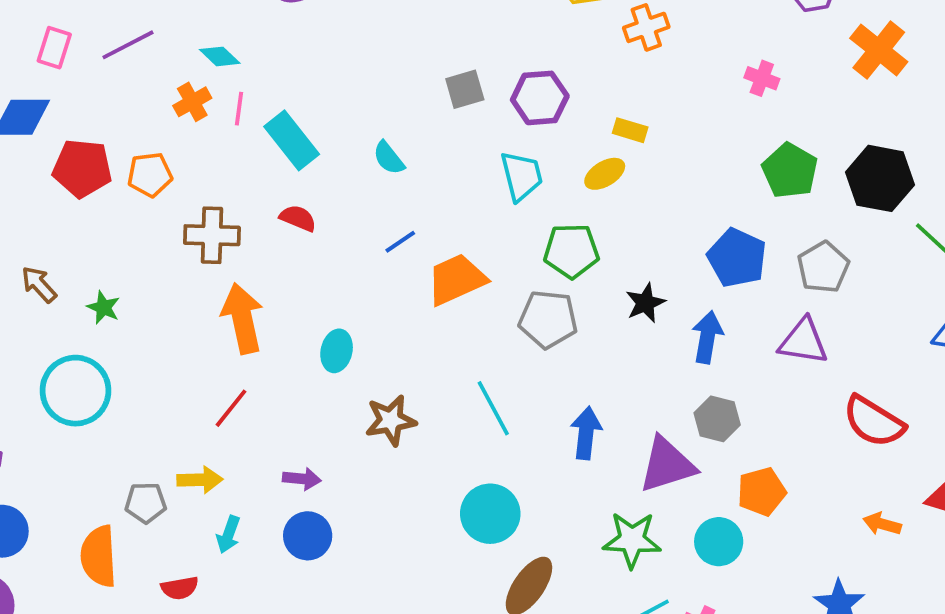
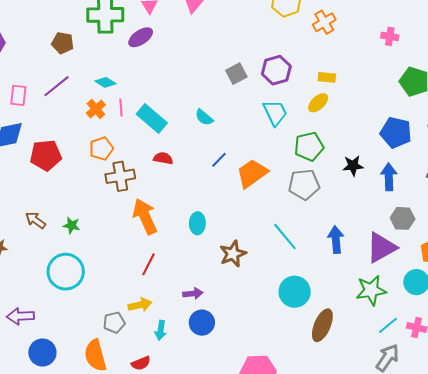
orange pentagon: (150, 175) -> (101, 149), moved
black star: (645, 303) -> (353, 166), turned 30

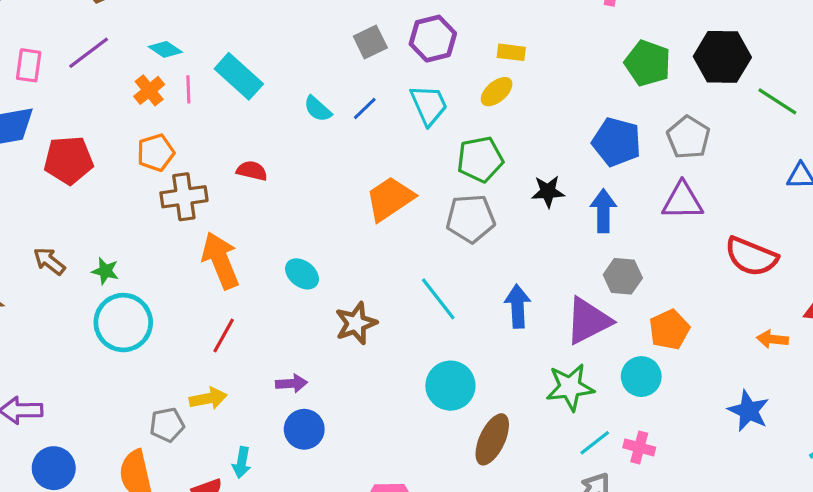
cyan rectangle: (152, 119) -> (239, 76), moved
blue line: (219, 160) -> (365, 109), moved
cyan ellipse: (197, 223) -> (302, 274), turned -55
cyan circle: (66, 272) -> (123, 323), moved
cyan arrow: (161, 330) -> (242, 463), moved

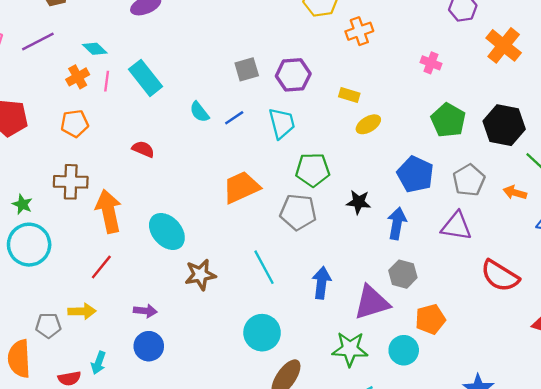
yellow ellipse: (497, 92) -> (368, 124), moved
brown cross: (184, 197) -> (71, 182), moved
cyan ellipse: (302, 274) -> (167, 231), size x1.5
orange arrow: (772, 339) -> (515, 193), moved

